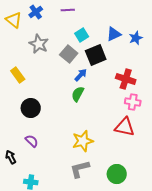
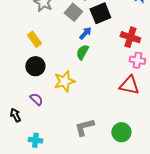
yellow rectangle: (18, 75) -> (34, 39), moved
yellow star: (83, 141) -> (64, 81), moved

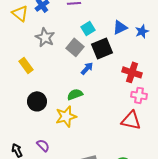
yellow rectangle: (34, 39) -> (26, 65), moved
green semicircle: (82, 52) -> (75, 94), moved, turned 42
purple semicircle: (36, 99) -> (43, 145), moved

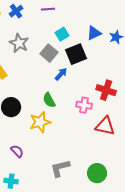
red cross: (132, 72) -> (106, 90), moved
green semicircle: (75, 94) -> (49, 100), turned -98
pink cross: (139, 95) -> (84, 105), moved

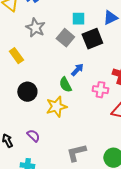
cyan square: (62, 34) -> (78, 19), turned 32
blue arrow: (61, 74) -> (77, 70), moved

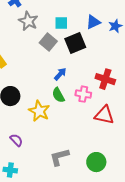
gray star: (35, 28) -> (28, 21), moved
green semicircle: (65, 85) -> (58, 95), moved
yellow star: (56, 107) -> (39, 111), turned -30

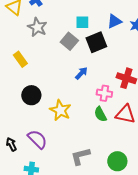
gray star: (28, 21) -> (37, 27), moved
green semicircle: (58, 95) -> (100, 114), moved
purple semicircle: (16, 140) -> (37, 139), size x1.5

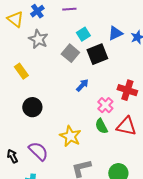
cyan square: (82, 22) -> (83, 34), turned -32
pink cross: (104, 93) -> (105, 105), turned 35
yellow star: (60, 110) -> (70, 136), moved

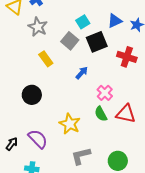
yellow rectangle: (21, 71) -> (46, 59), moved
red cross: (127, 90) -> (127, 57), moved
black arrow: (12, 156) -> (12, 144), turned 64

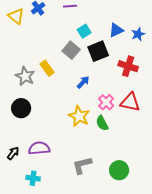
gray star: (38, 27) -> (25, 76), moved
black circle: (32, 95) -> (21, 108), moved
red triangle: (126, 114) -> (130, 102), moved
yellow star: (70, 124) -> (79, 116), moved
purple semicircle: (38, 139) -> (39, 148), turned -50

